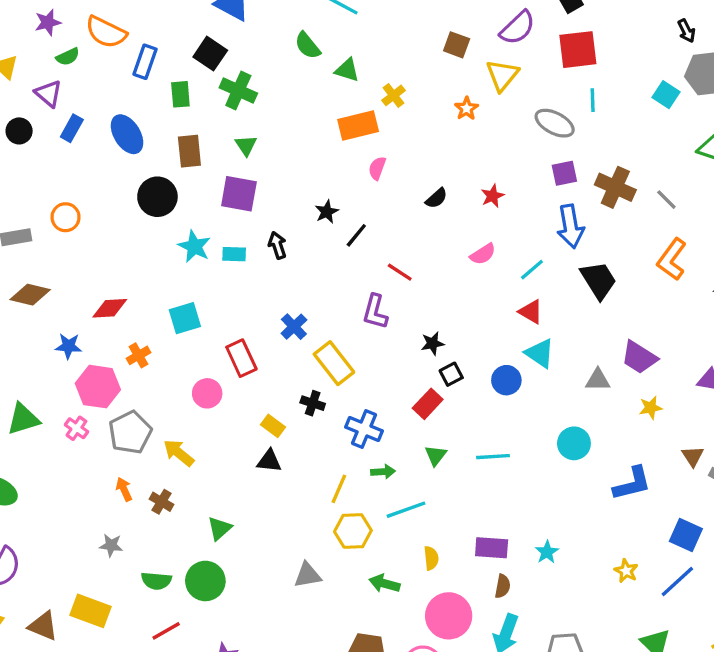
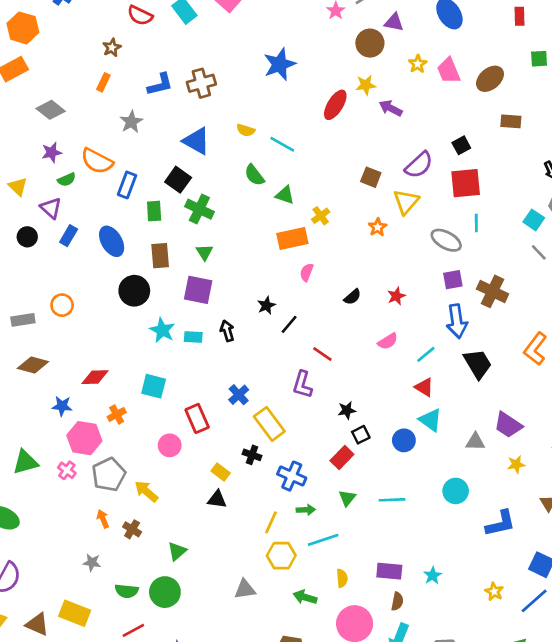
gray line: (666, 200) -> (539, 252), moved
cyan square: (185, 318) -> (154, 386), turned 30

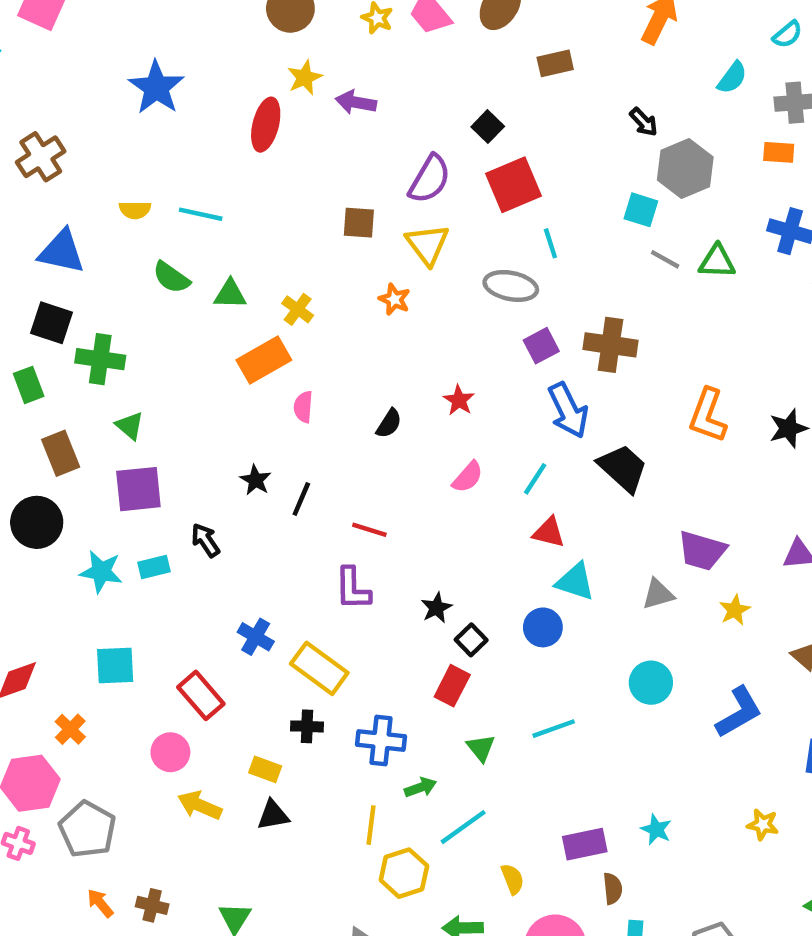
yellow arrow: (146, 491) -> (200, 805), moved

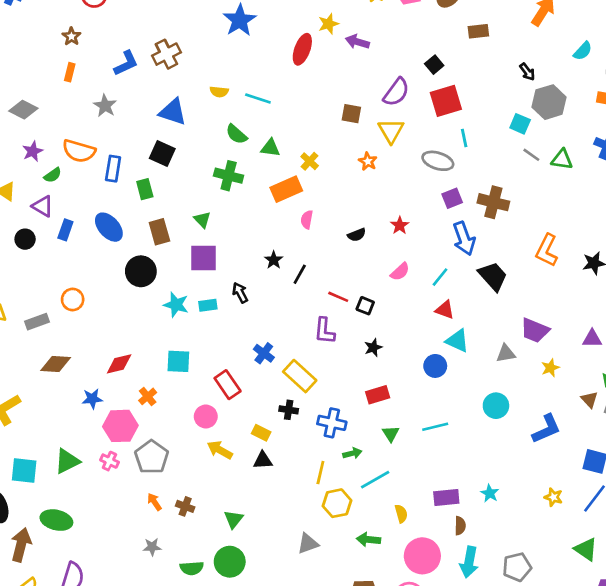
green cross: (100, 359) -> (229, 176), moved
black semicircle: (389, 423) -> (357, 235), turned 30
black square: (471, 640) -> (365, 306), moved, turned -30
red rectangle: (452, 686) -> (378, 395), turned 40

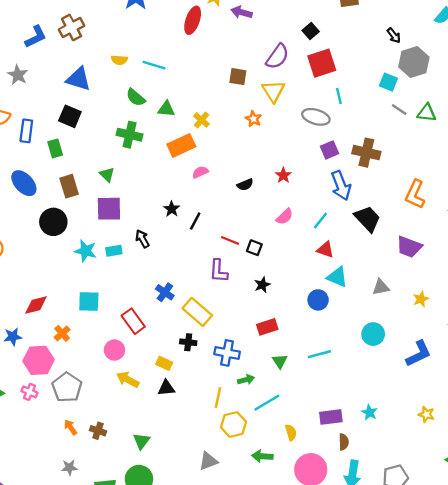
pink semicircle: (307, 220) -> (200, 172), turned 56
purple trapezoid: (535, 330) -> (409, 247), moved

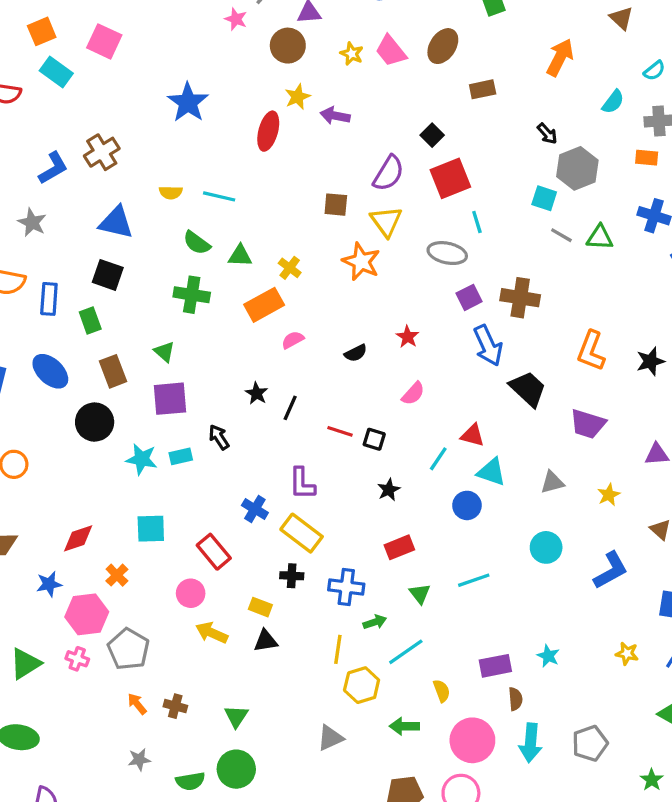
orange star: (253, 119) -> (361, 262), size x1.6
cyan line: (320, 220) -> (438, 459), moved
purple L-shape: (219, 271) -> (302, 483), moved

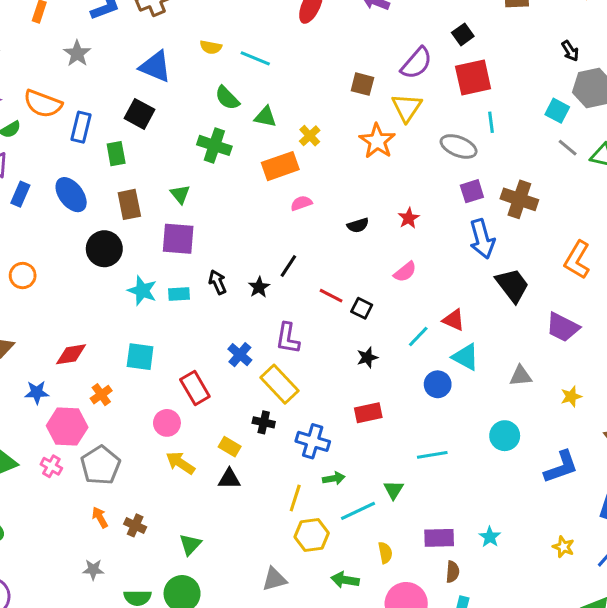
black star: (257, 393) -> (259, 287), moved
green triangle: (420, 594) -> (394, 490), moved

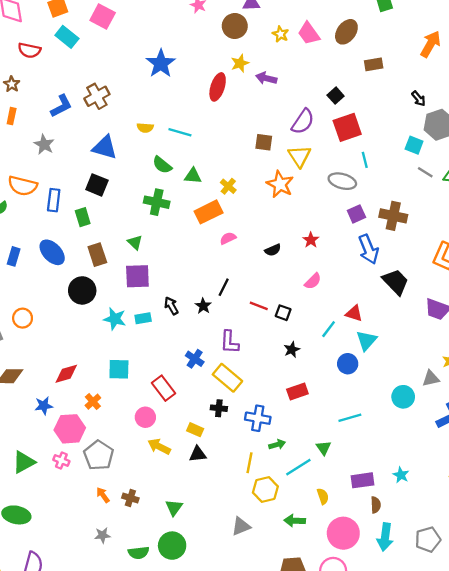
cyan triangle: (466, 357) -> (366, 340), turned 50
gray triangle: (521, 376) -> (431, 378), moved

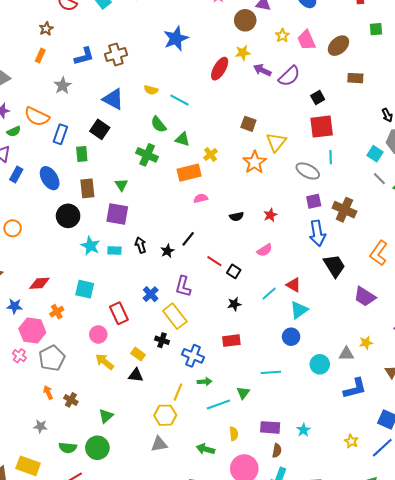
purple semicircle: (303, 122) -> (289, 76), moved
blue circle: (348, 364) -> (291, 337), moved
yellow hexagon: (265, 490) -> (165, 415), moved

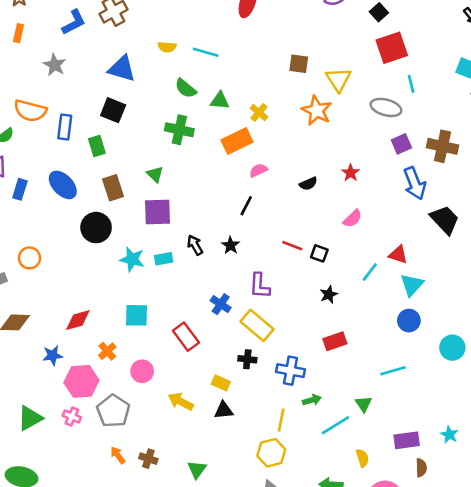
black line: (188, 239) -> (246, 206), moved
pink circle: (98, 334) -> (142, 371), moved

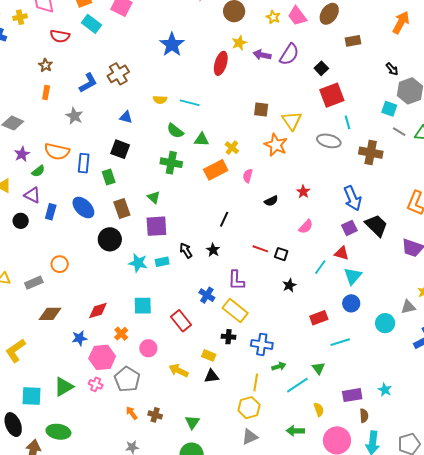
blue triangle: (122, 69) -> (126, 117), size x0.6
purple square: (401, 144) -> (349, 228), moved
brown cross: (442, 146) -> (371, 153), moved
pink semicircle: (258, 170) -> (248, 176), moved, turned -48
red rectangle: (335, 341) -> (319, 318), moved

